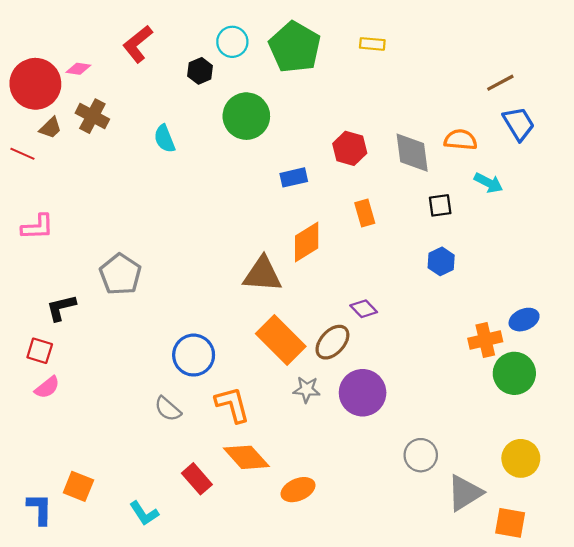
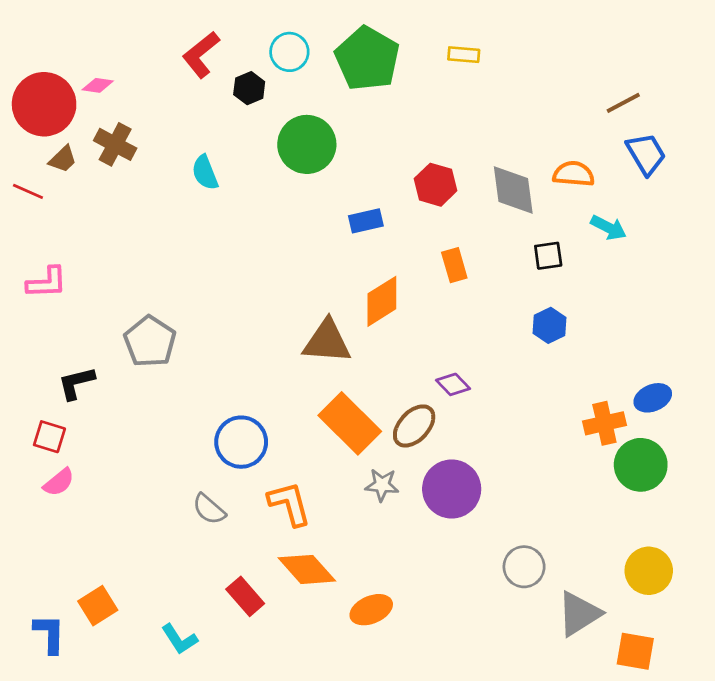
red L-shape: (138, 44) -> (201, 55), moved
orange square: (78, 486) -> (98, 606), turned 36

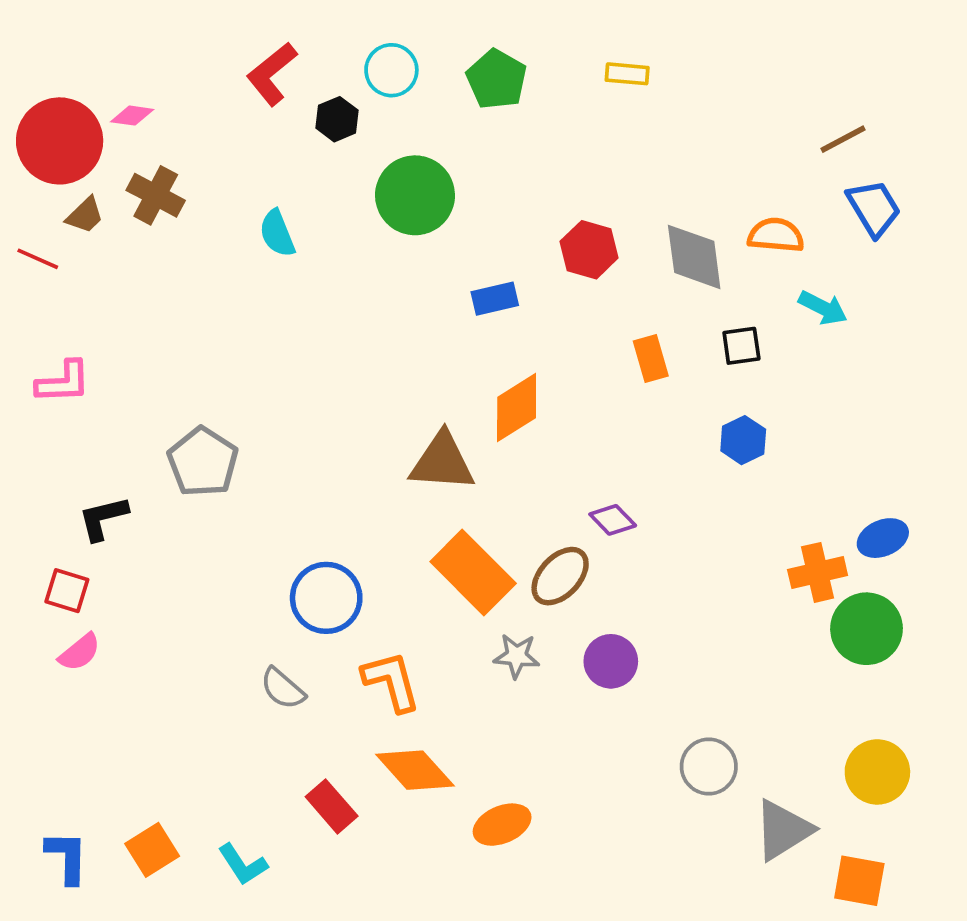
green pentagon: (367, 59) -> (497, 79), size x0.7
orange rectangle: (454, 265) -> (651, 359), moved
purple circle: (452, 489) -> (611, 661), size x0.7
orange square: (98, 606) -> (152, 850), moved

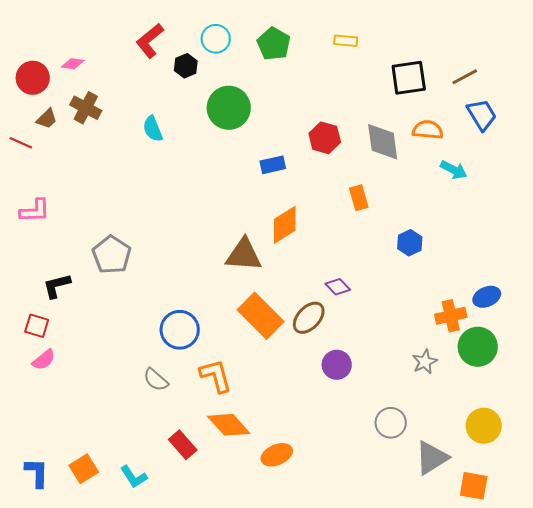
red circle: (60, 141) -> (33, 78), size x0.7
black square: (741, 346) -> (409, 78), moved, size x1.6
gray star: (517, 656) -> (425, 362), moved, turned -30

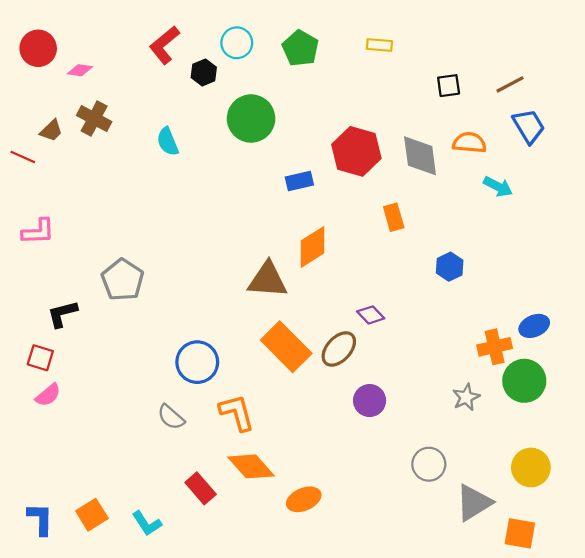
red circle: (33, 78) -> (38, 48), moved
black square: (409, 78) -> (449, 86), size x0.6
red hexagon: (325, 138) -> (356, 151), size x1.4

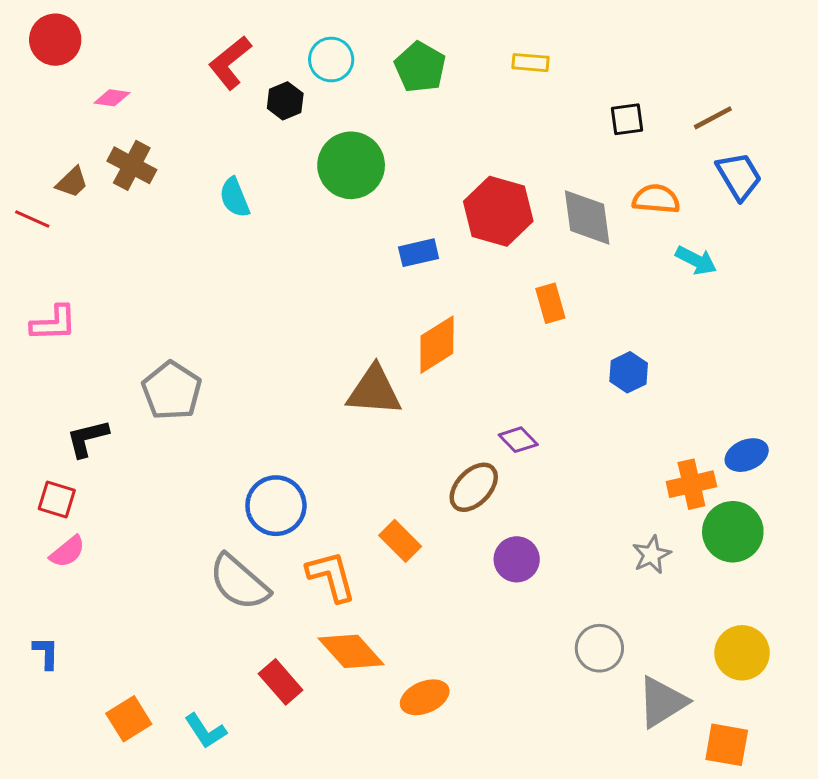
red circle: (38, 48) -> (55, 40), moved
orange rectangle: (286, 347) -> (400, 541), moved, size x0.6
gray semicircle: (171, 417) -> (239, 582), size x1.6
blue L-shape: (40, 519) -> (46, 653), moved, size x0.7

